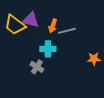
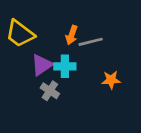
purple triangle: (31, 20) -> (42, 65), moved, turned -48
orange star: (94, 59) -> (111, 80), moved

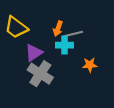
cyan cross: (65, 66) -> (65, 45), moved
gray cross: (50, 91) -> (40, 74), size x1.6

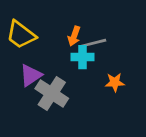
purple triangle: (34, 53) -> (31, 75), moved

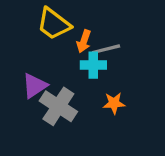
yellow trapezoid: (21, 35) -> (54, 24), moved
orange star: (115, 82) -> (114, 103), moved

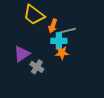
orange star: (114, 103) -> (62, 53), moved
gray cross: (58, 106) -> (37, 67), size x0.6

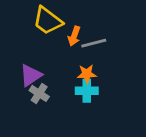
cyan cross: (59, 41) -> (87, 91), moved
gray cross: (37, 67) -> (39, 93), moved

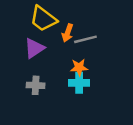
purple triangle: (31, 75) -> (34, 48), moved
gray cross: (39, 93) -> (36, 85), turned -30

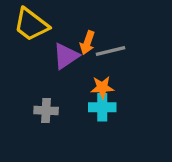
yellow trapezoid: (43, 19) -> (31, 25), moved
purple triangle: (34, 48) -> (66, 56), moved

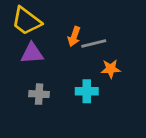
purple triangle: (66, 56) -> (32, 53), moved, turned 30
orange star: (102, 87) -> (111, 69), moved

